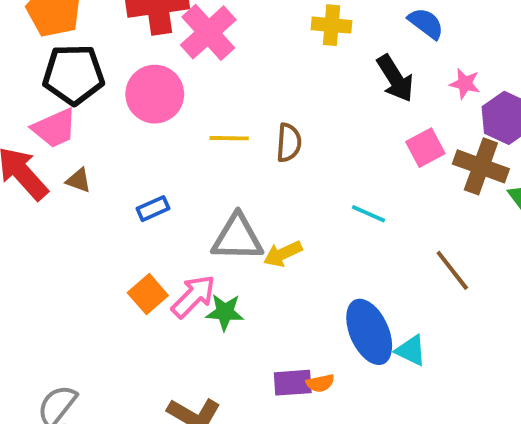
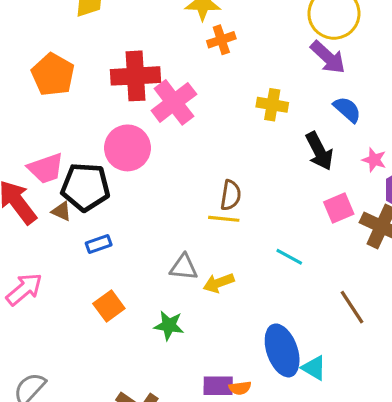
black pentagon: (74, 75) -> (85, 187), moved
yellow line: (229, 138) -> (224, 219), moved
blue rectangle: (153, 209) -> (99, 244), moved
gray triangle: (237, 238) -> (184, 267), size x0.7
pink arrow: (193, 296) -> (24, 289), moved

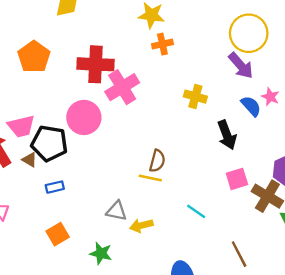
pink star: (374, 160) -> (270, 97), moved

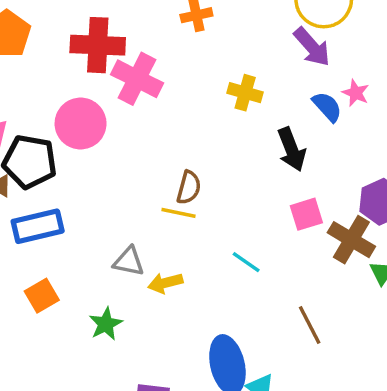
pink cross: (122, 87) -> (137, 79), turned -32
blue rectangle: (55, 187) -> (38, 226), size x1.8
green star: (101, 253) -> (106, 324), turned 30

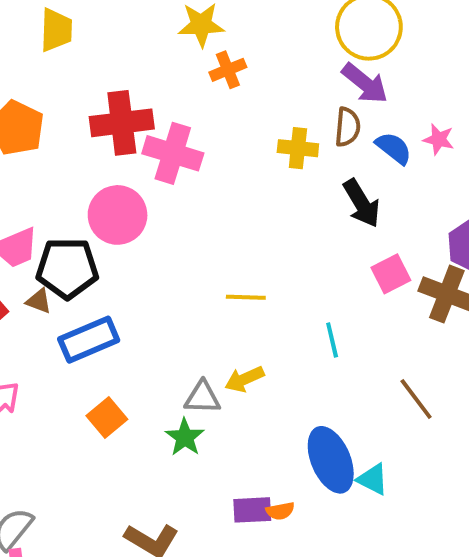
pink star: (356, 93) -> (439, 139), moved
brown semicircle: (189, 188) -> (348, 127), moved
gray triangle: (129, 261) -> (202, 397), moved
cyan line: (246, 262) -> (332, 340), turned 52

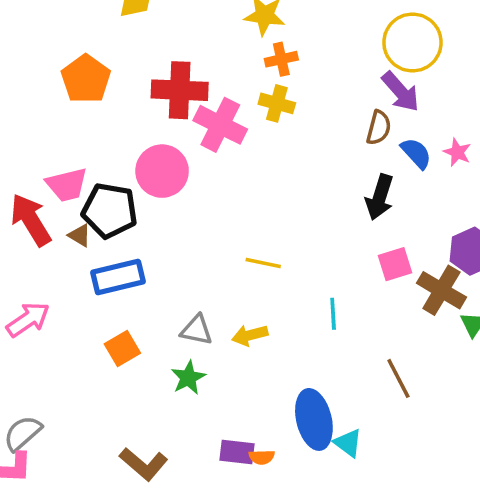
yellow cross: (298, 148) -> (277, 103), moved
black arrow: (362, 203) -> (380, 197), turned 39
gray triangle: (202, 397) -> (197, 330), moved

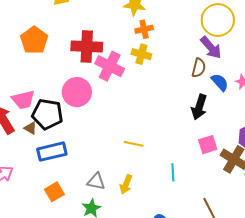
yellow arrow: (250, 335) -> (126, 184), turned -54

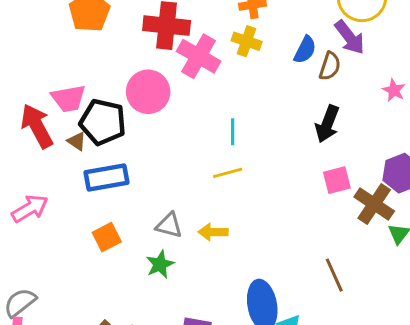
blue semicircle: (220, 82) -> (305, 50), moved, turned 66
yellow line: (134, 144) -> (228, 173), turned -30
cyan line: (173, 172) -> (233, 132), moved
yellow arrow: (126, 184) -> (213, 232), turned 66

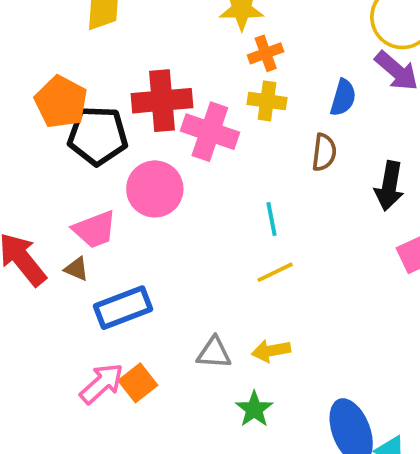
brown semicircle: (330, 66) -> (324, 152), moved
pink trapezoid: (68, 99) -> (95, 229), moved
black pentagon: (103, 122) -> (98, 136), moved
pink arrow: (30, 208) -> (102, 384), moved
green star: (160, 264) -> (254, 409), moved

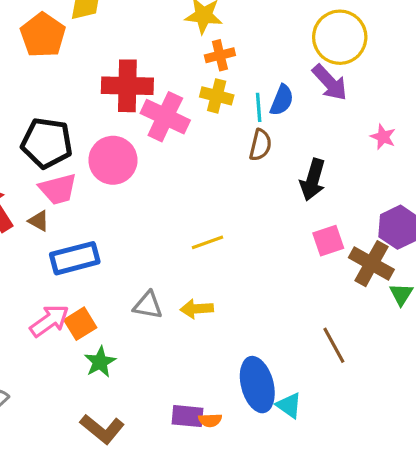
orange pentagon: (61, 102) -> (43, 35), moved
black pentagon: (98, 136) -> (47, 143), moved
cyan line: (271, 219) -> (259, 107), moved
green star: (254, 409) -> (100, 362), moved

